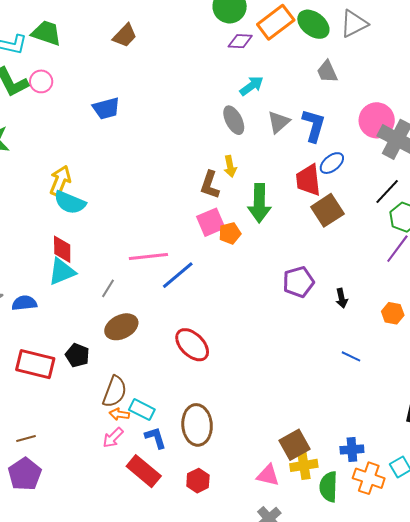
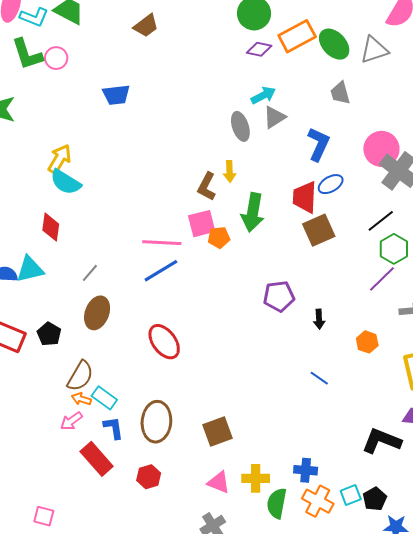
gray triangle: (279, 122) -> (274, 117), moved
pink line: (148, 257) -> (162, 243), moved
cyan triangle: (62, 272) -> (30, 269), moved
brown ellipse: (121, 327) -> (97, 313), turned -52
brown square: (294, 445) -> (217, 431), moved

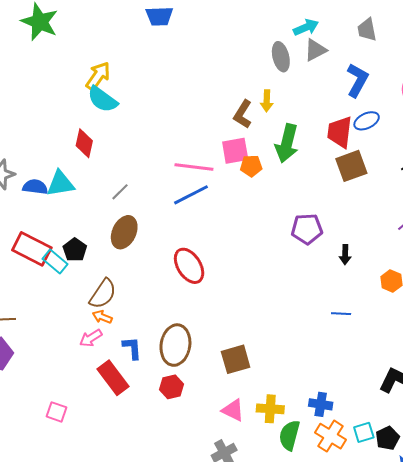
gray trapezoid: (340, 93) -> (367, 30), moved
blue line: (319, 378) -> (341, 314), turned -36
cyan rectangle: (104, 398) -> (55, 261), moved
red hexagon: (149, 477) -> (172, 387), moved
pink square: (44, 516) -> (57, 412), moved

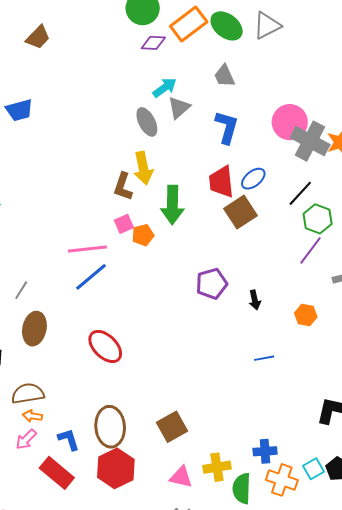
yellow arrow: (267, 101) -> (143, 168), size x1.5
blue ellipse: (367, 121) -> (253, 179), moved
pink square: (235, 151) -> (124, 224), size x0.7
brown semicircle: (103, 294) -> (28, 393), turned -120
red hexagon: (172, 387) -> (116, 468), size x1.6

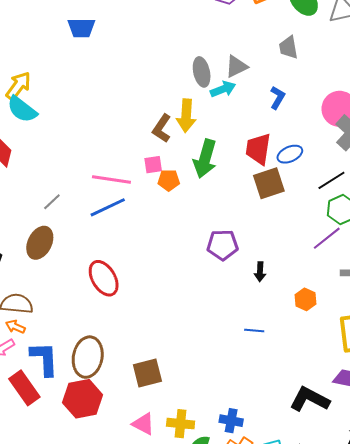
cyan arrow: (165, 88) -> (223, 89), moved
blue L-shape: (227, 127) -> (277, 98), size x0.7
gray line: (21, 290) -> (52, 202), moved
blue L-shape: (69, 440) -> (44, 359), size x1.5

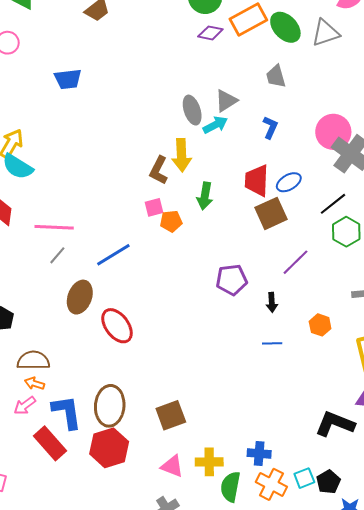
green arrow: (205, 159) -> (205, 196), size x0.7
pink line: (111, 180) -> (54, 227), moved
purple line: (327, 238) -> (295, 262), moved
brown ellipse: (40, 243) -> (80, 297), moved
blue line: (254, 330) -> (272, 343), moved

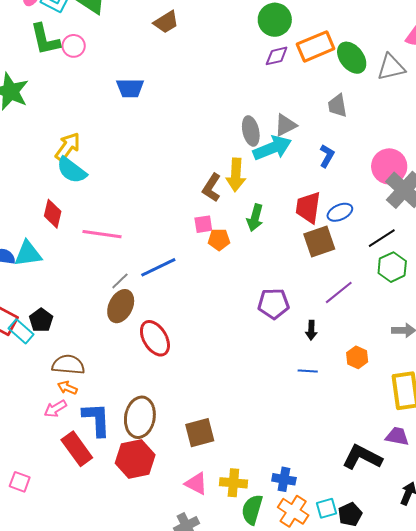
purple diamond: (210, 33) -> (277, 56), turned -30
cyan arrow: (215, 125) -> (272, 148), size x1.5
gray line: (57, 255) -> (120, 281), moved

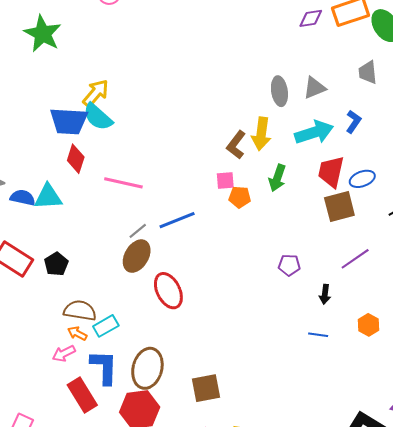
blue trapezoid: (130, 88) -> (69, 121), moved, size x1.4
cyan arrow: (272, 148) -> (314, 132), moved
purple pentagon: (274, 304) -> (289, 265), size x0.7
cyan rectangle: (21, 331) -> (106, 326), moved, turned -75

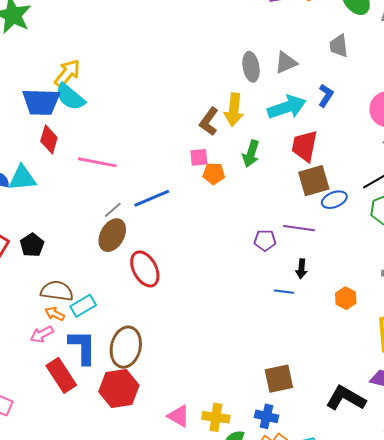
blue ellipse: (362, 179) -> (334, 200), moved
purple line: (355, 259) -> (299, 228), moved, turned 44
blue line: (318, 335) -> (284, 292), moved
brown square: (206, 388) -> (279, 379), moved

